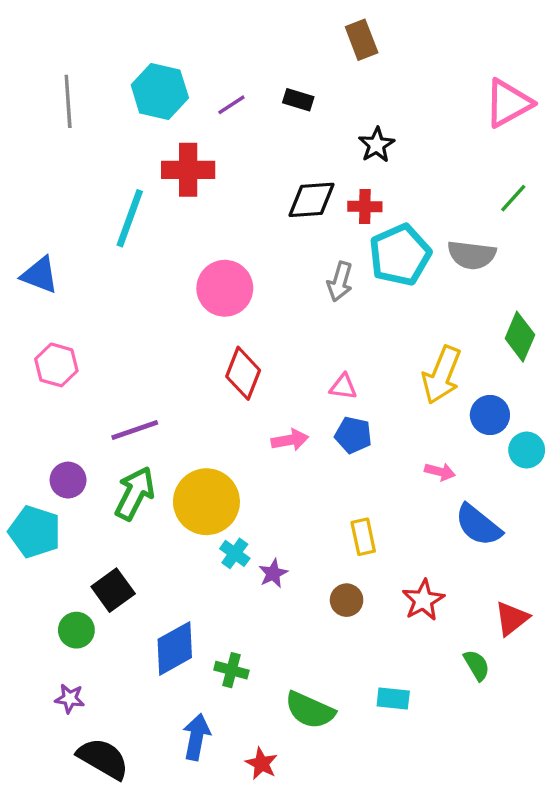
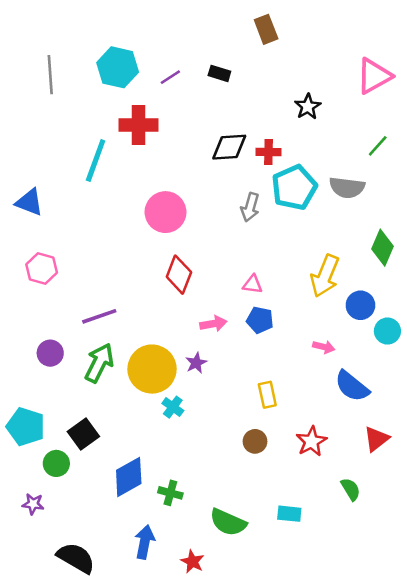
black star: (377, 145) -> (308, 107), moved
cyan pentagon: (35, 532) -> (26, 427), moved
purple star: (273, 573) -> (196, 363), moved
red triangle: (512, 618) -> (376, 439), moved
purple star: (70, 699) -> (33, 504), moved

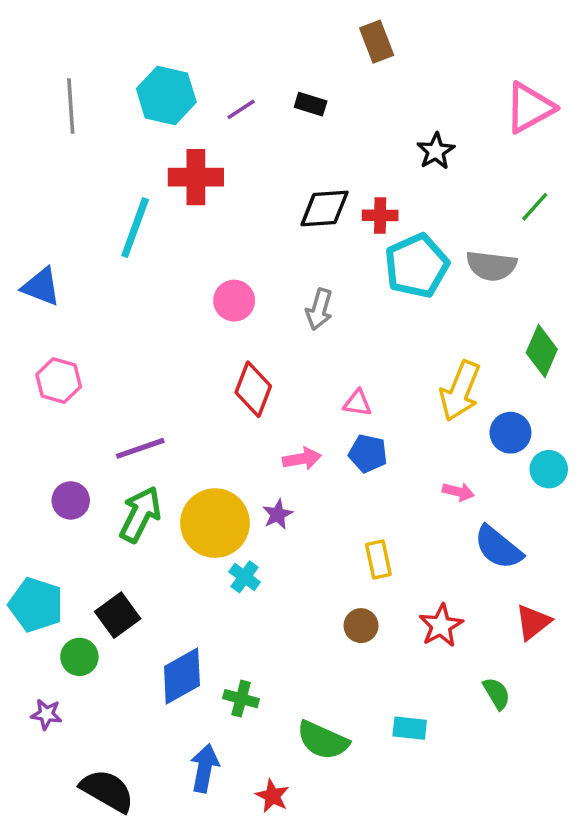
gray arrow: (250, 207) -> (319, 309), moved
pink circle: (165, 212) -> (234, 301), size x0.7

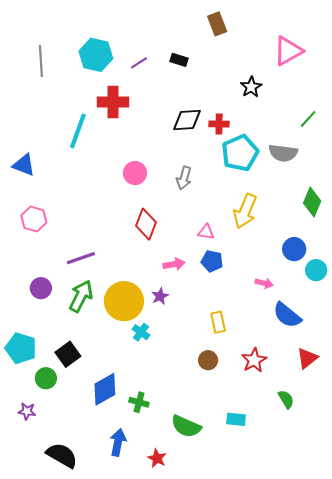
pink triangle: (530, 108) -> (288, 51), moved
yellow arrow: (460, 391) -> (245, 211), moved

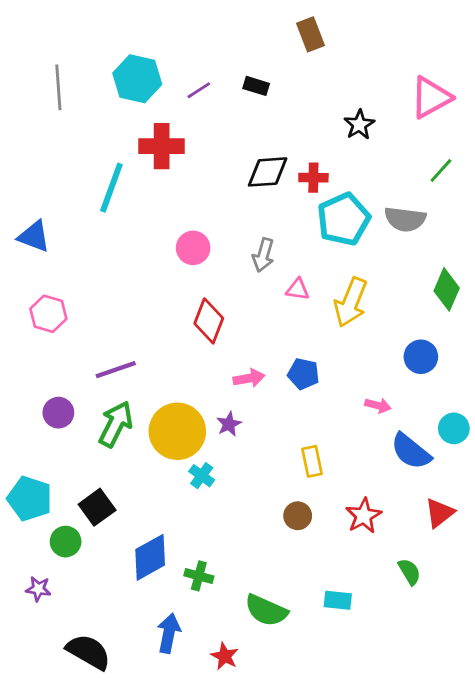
pink triangle: (288, 51) -> (431, 97), moved
pink triangle: (206, 232) -> (298, 289), moved
cyan circle: (316, 270) -> (454, 428), moved

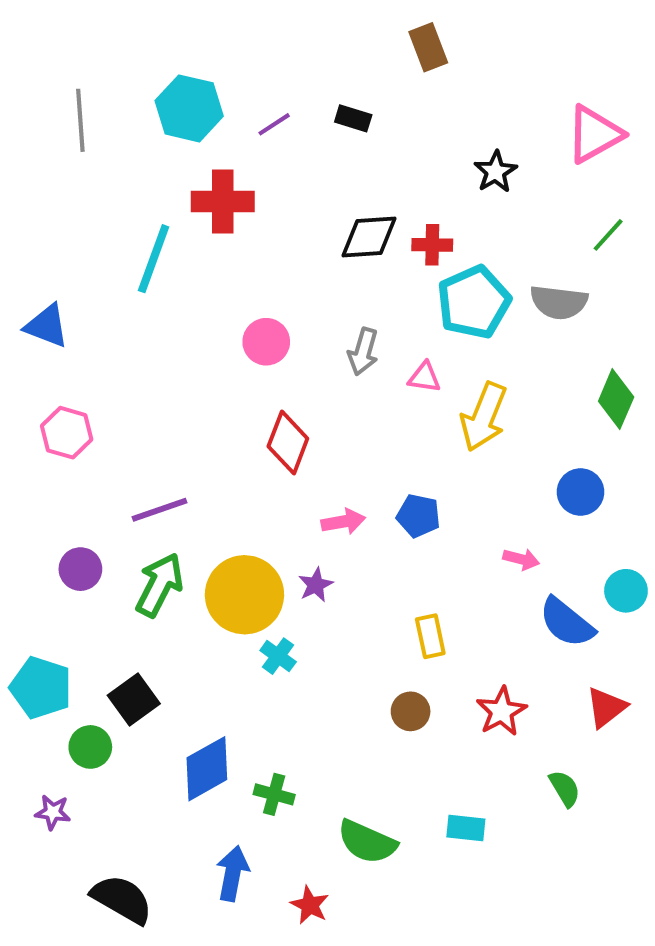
pink triangle: (298, 289) -> (424, 377), moved

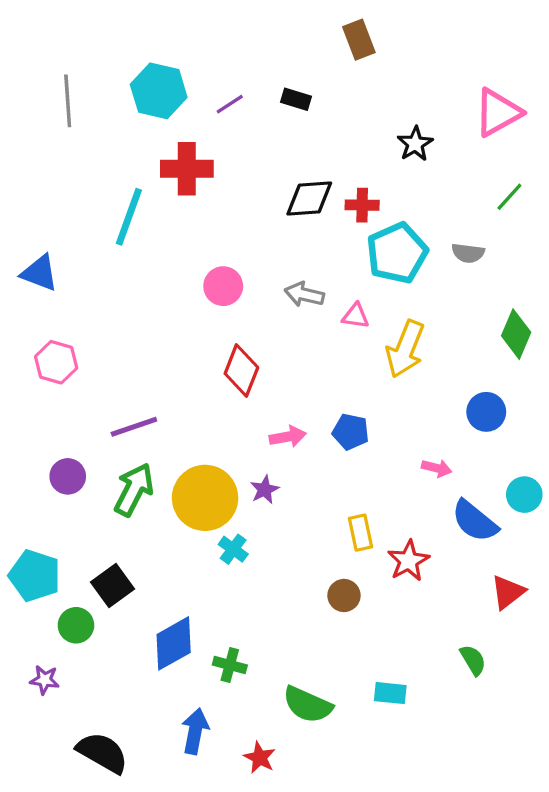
gray semicircle: (559, 302) -> (468, 253), size x0.7
gray arrow: (363, 352) -> (304, 294), turned 87
red star: (501, 711) -> (408, 561), moved

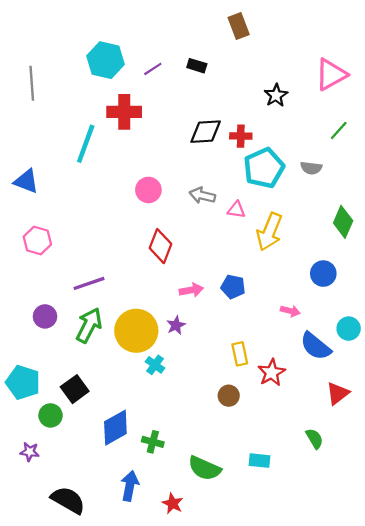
gray line: (68, 101) -> (32, 83), moved

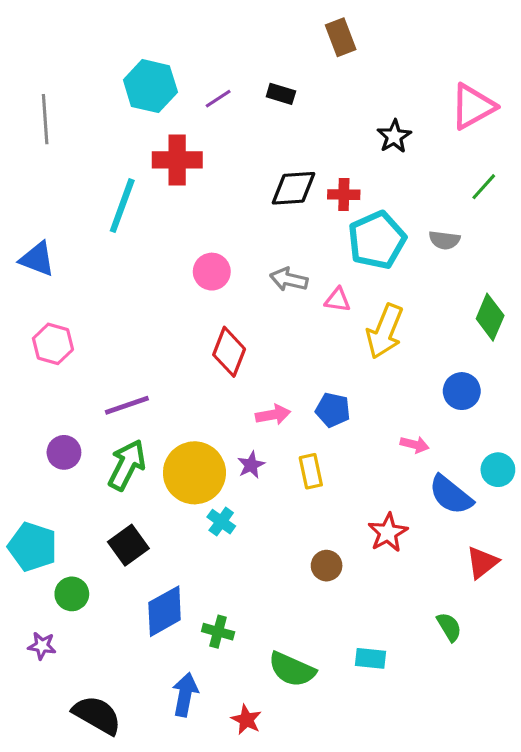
yellow rectangle: (240, 354) -> (311, 471), moved
black square: (75, 389) -> (128, 545), moved

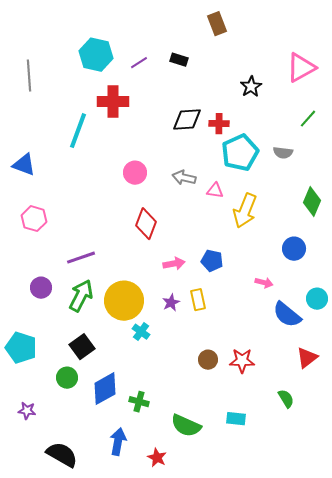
purple star: (251, 465) -> (171, 303), moved
red star: (388, 533) -> (242, 361), moved, turned 30
green circle: (72, 594) -> (67, 378), moved

